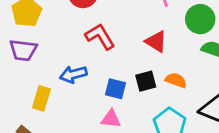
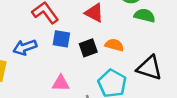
blue square: (116, 89) -> (61, 39), moved

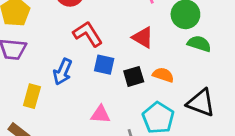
blue arrow: (25, 47) -> (63, 72), turned -50

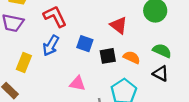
red L-shape: (88, 34) -> (55, 16), moved
green semicircle: (199, 44) -> (162, 51), moved
black triangle: (201, 103) -> (161, 74), moved, size x0.7

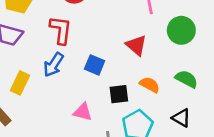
red L-shape: (55, 16) -> (61, 30), turned 30
black square: (108, 56) -> (119, 94), moved
black triangle: (161, 74) -> (181, 118), moved

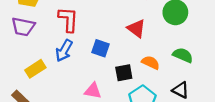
yellow rectangle: (20, 83) -> (35, 69), turned 36

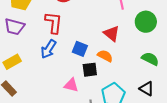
orange semicircle: (151, 63) -> (105, 56), moved
yellow rectangle: (35, 69) -> (12, 62), moved
black square: (124, 73) -> (90, 70), moved

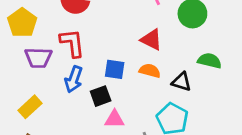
purple trapezoid: (14, 27) -> (38, 58), moved
black square: (90, 70) -> (101, 96), moved
black triangle: (147, 89) -> (182, 82), moved

